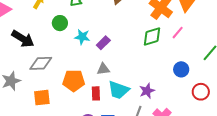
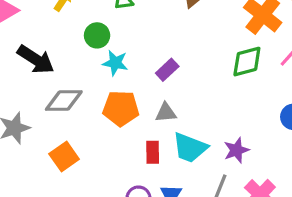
cyan star: (82, 37) -> (115, 63), moved
orange pentagon: (74, 81) -> (121, 108), moved
orange square: (42, 98) -> (64, 157), turned -30

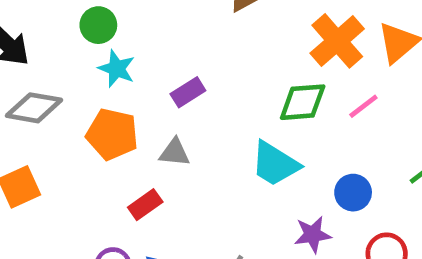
cyan trapezoid: (190, 148) -> (275, 164), moved
purple star: (236, 150) -> (313, 235), moved
red rectangle: (153, 152) -> (145, 205), turned 45

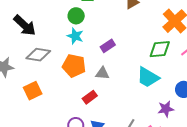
green circle: (98, 25) -> (76, 16), moved

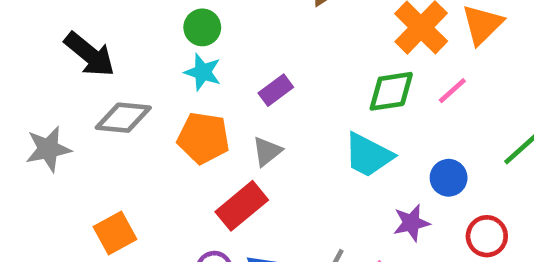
gray triangle: (102, 73) -> (267, 151), turned -40
orange square: (33, 91) -> (115, 233), moved
red rectangle: (90, 97) -> (242, 206), size x1.5

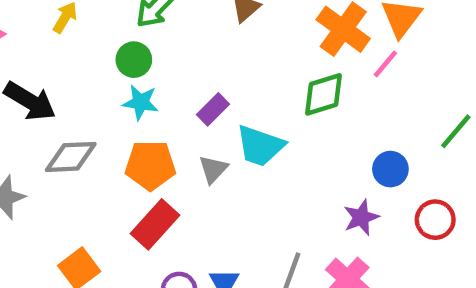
pink line: (452, 91) -> (385, 64), moved
cyan trapezoid: (368, 155) -> (260, 146), moved
red rectangle: (242, 206) -> (155, 224), moved

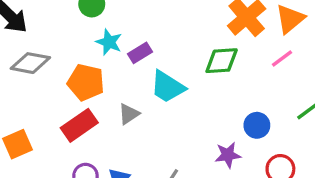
pink line: (385, 64) -> (282, 58), moved
cyan star: (141, 102) -> (109, 42), moved
gray triangle: (213, 169) -> (129, 114), moved

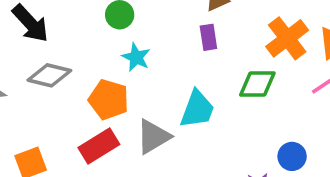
purple rectangle: (140, 53) -> (208, 37), moved, turned -70
cyan trapezoid: (168, 87) -> (197, 109), turned -105
gray triangle: (129, 114) -> (153, 137), size x1.5

